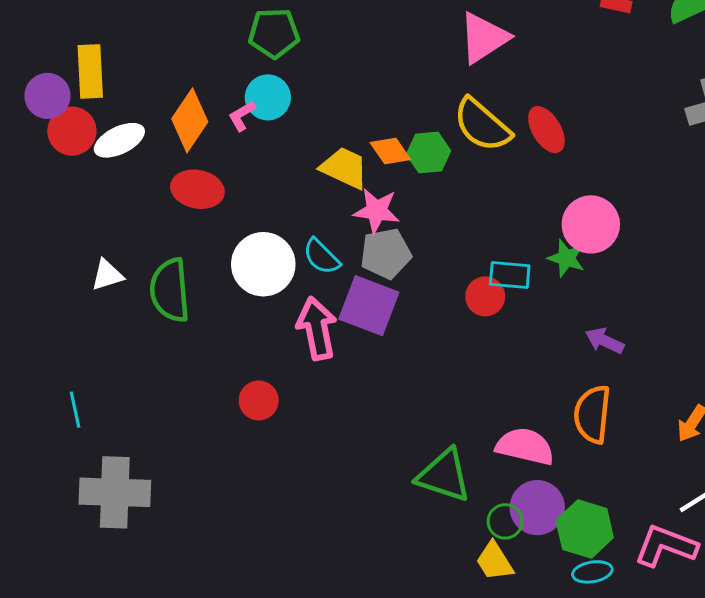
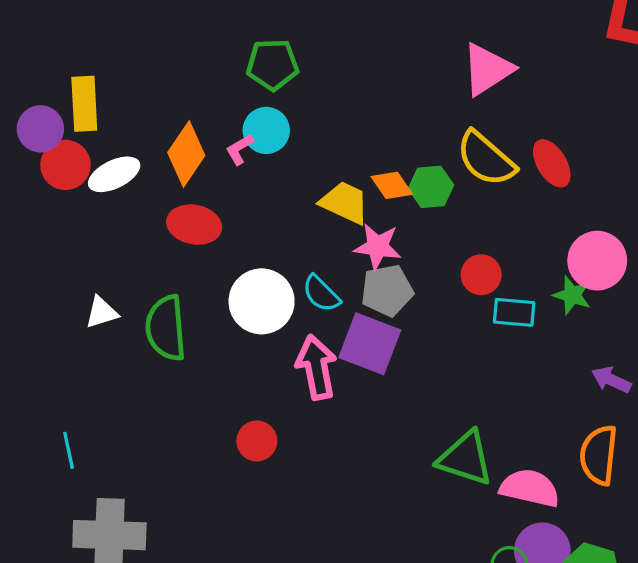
red circle: (485, 296) -> (481, 275), moved
green triangle: (444, 475) -> (465, 458), moved

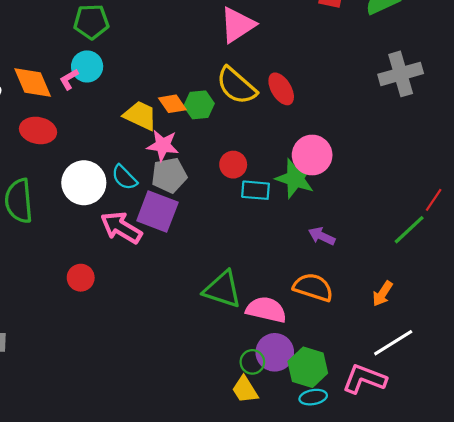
orange diamond: (186, 154) -> (33, 82), turned -57
green star: (572, 295) -> (295, 178), size x1.5
pink arrow: (316, 367) -> (121, 228), turned -48
orange semicircle: (599, 455) -> (313, 287), turned 102

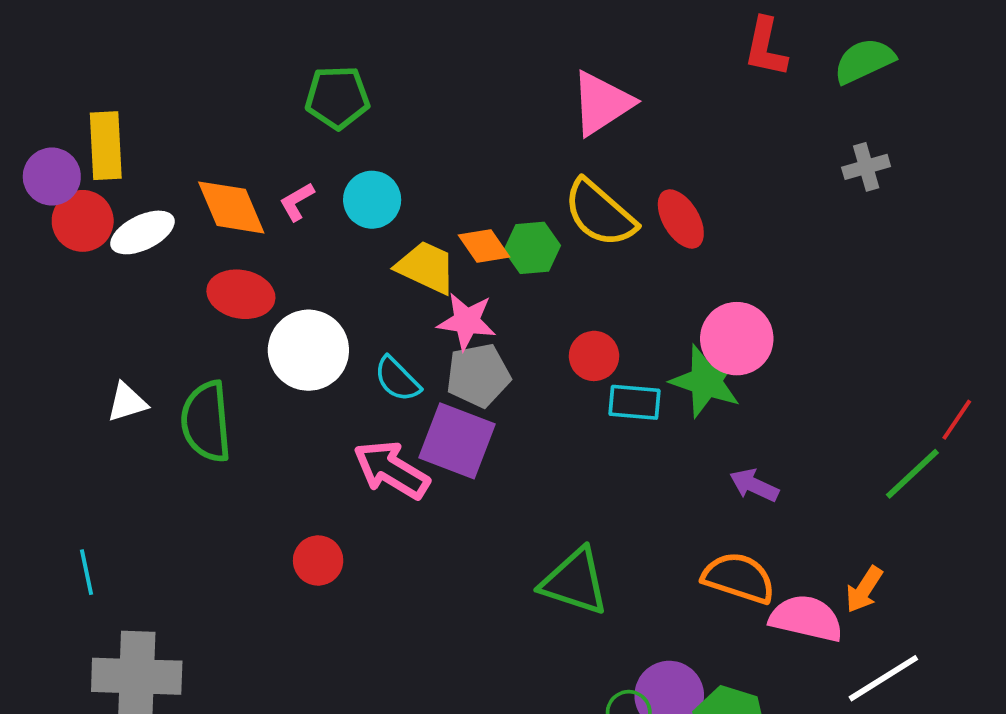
cyan circle: (87, 66) -> (372, 200), moved
gray cross: (401, 74) -> (866, 167), moved, size x0.6
white circle: (84, 183) -> (308, 350), moved
pink semicircle: (266, 310) -> (806, 618), moved

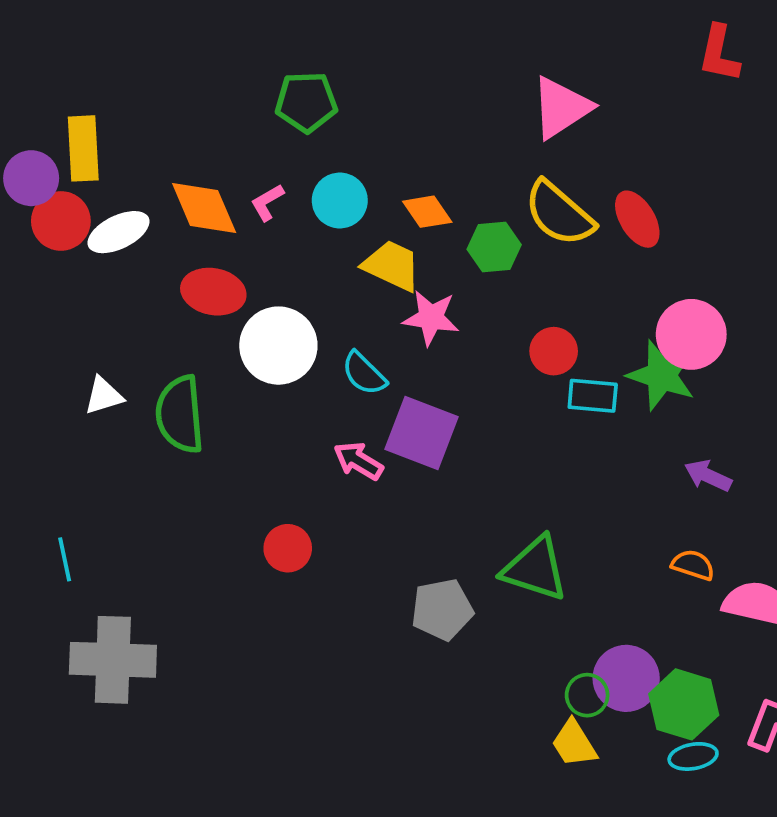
orange diamond: (484, 246) -> (427, 212), moved
gray pentagon: (478, 375) -> (442, 610), moved
pink arrow: (391, 470) -> (358, 461), size x0.7
orange semicircle: (739, 578) -> (693, 565), size x0.6

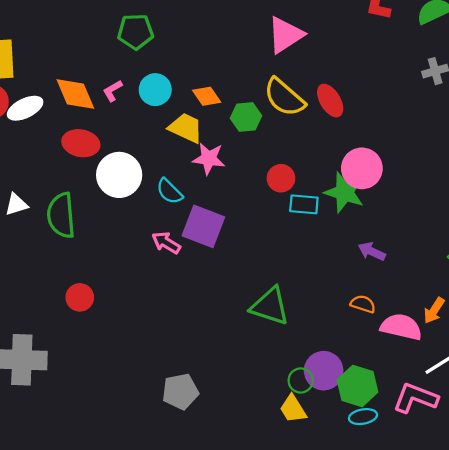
red circle: (288, 548) -> (80, 297), moved
gray pentagon: (442, 610) -> (180, 391), moved

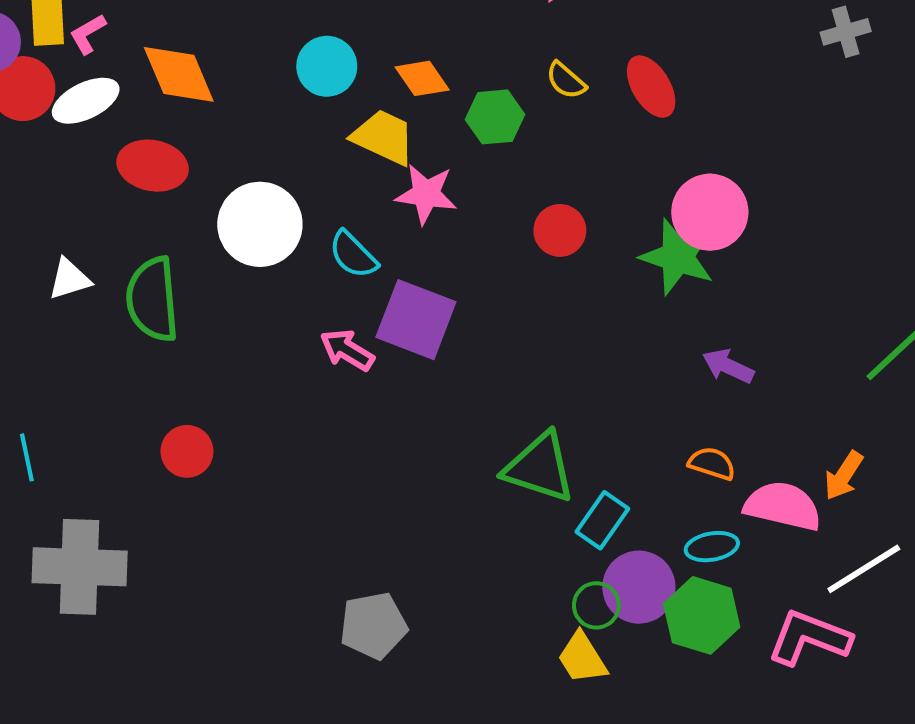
pink L-shape: (113, 91) -> (88, 34), moved
yellow semicircle: (284, 97) -> (566, 80), size x0.5
red ellipse: (81, 143) -> (153, 166), moved
cyan rectangle: (304, 204) -> (602, 520), moved, turned -60
cyan ellipse: (363, 417) -> (712, 547), moved

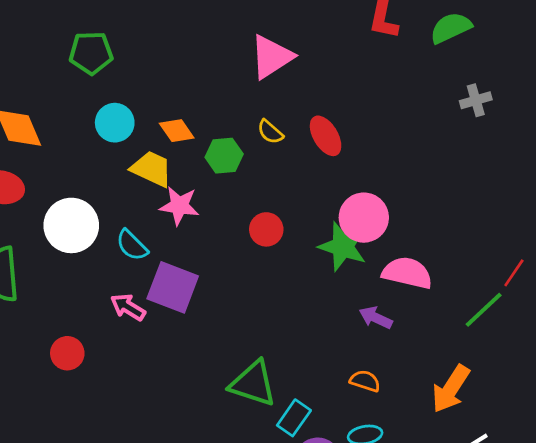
gray cross: (846, 32) -> (476, 100), moved
red circle: (187, 451) -> (67, 353), moved
orange arrow: (844, 476) -> (451, 389), size x1.5
pink semicircle: (783, 506) -> (407, 273), moved

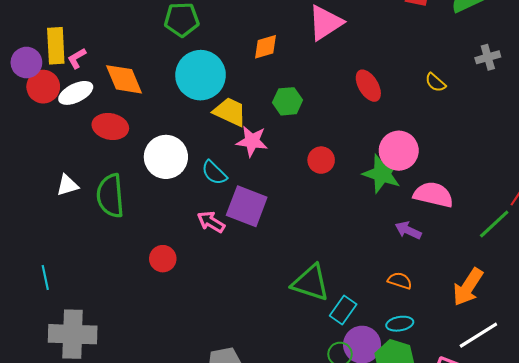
cyan circle: (115, 123) -> (201, 75), size x1.6
orange diamond: (177, 131) -> (266, 47), moved, turned -72
yellow semicircle: (270, 132) -> (435, 82), moved

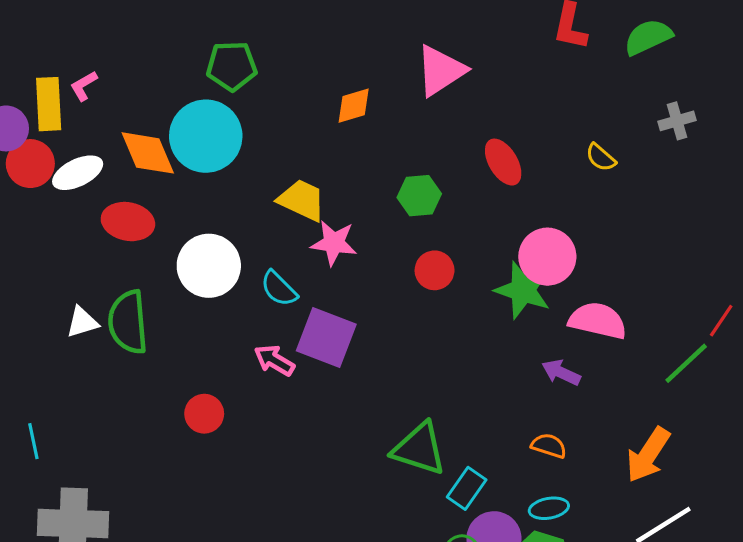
pink L-shape: (77, 58) -> (84, 86), moved
cyan circle: (201, 75) -> (206, 136), moved
green hexagon: (288, 101) -> (419, 196), moved
white triangle: (67, 185) -> (82, 322), moved

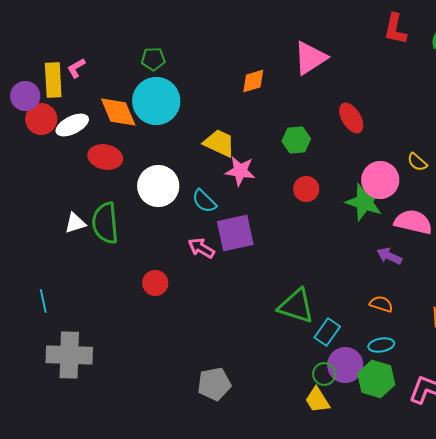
green pentagon: (232, 66) -> (153, 59), moved, size x0.7
yellow semicircle: (601, 157) -> (417, 162), moved
purple square: (326, 337) -> (235, 233), turned -33

